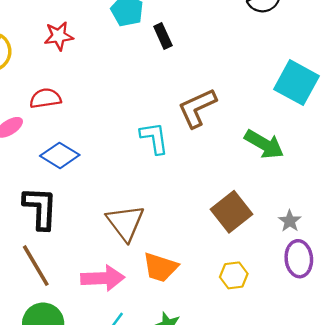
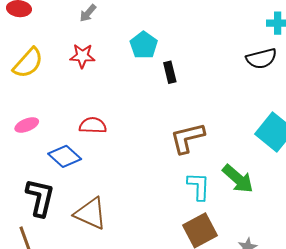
red semicircle: (45, 98) -> (93, 125), moved
cyan L-shape: (154, 138) -> (199, 186), moved
brown triangle: (125, 223) -> (91, 213), moved, turned -39

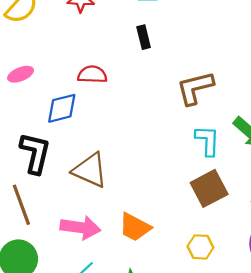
black rectangle: (170, 72) -> (144, 37), moved
blue diamond: (65, 156) -> (62, 108), turned -56

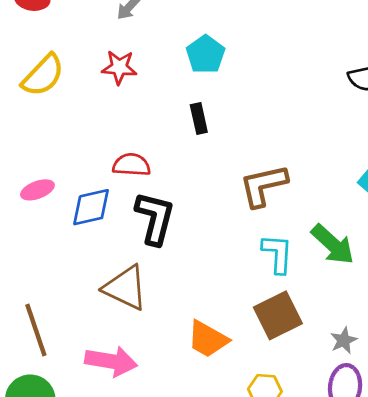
pink ellipse: (21, 74) -> (37, 190), moved
black L-shape: (35, 153) -> (155, 218), moved
orange trapezoid: (135, 227) -> (208, 339), moved

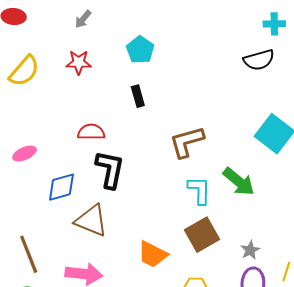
blue diamond: (91, 207) -> (61, 187), moved

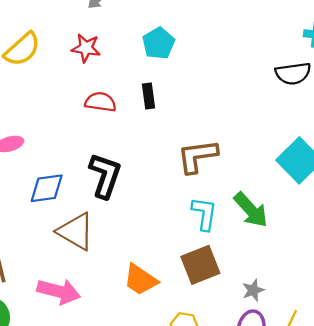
red semicircle: (91, 132) -> (100, 102), moved

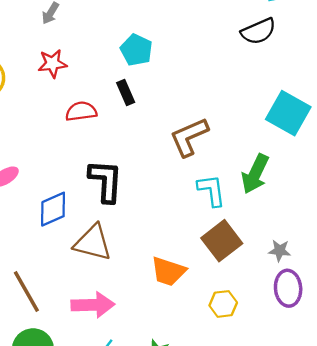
cyan pentagon: (159, 43) -> (136, 50), moved
green arrow: (251, 210) -> (255, 174), turned 84
gray star: (253, 290) -> (280, 251), turned -30

